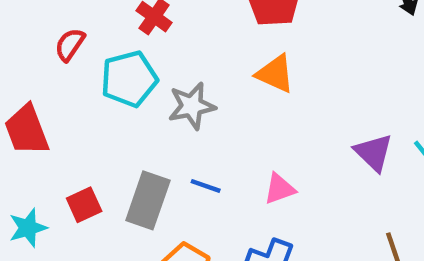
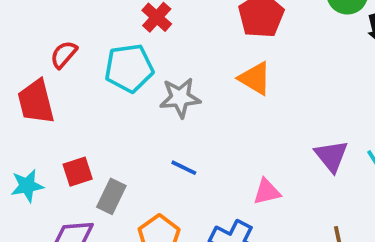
red semicircle: (70, 45) -> (64, 55), moved
pink triangle: (280, 189) -> (267, 192), moved
gray rectangle: (148, 200) -> (111, 196), moved, size x0.7

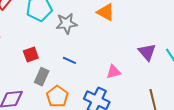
red square: (78, 172) -> (31, 54), moved
gray rectangle: (111, 196) -> (42, 77), moved

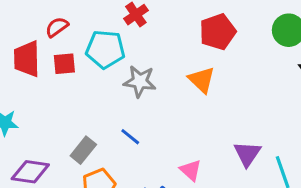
red square: (31, 54) -> (64, 64), moved
pink triangle: (114, 72) -> (191, 170), turned 42

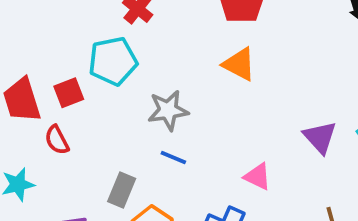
red semicircle: (57, 27) -> (57, 140), moved, turned -65
gray star: (140, 81) -> (168, 110), moved

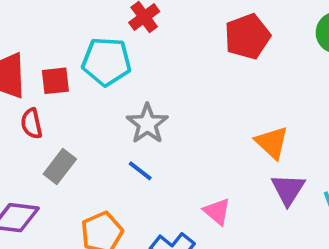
orange triangle: (239, 64) -> (272, 143), moved
gray star: (168, 110) -> (147, 124), turned 30
gray rectangle: (122, 190) -> (60, 166), moved

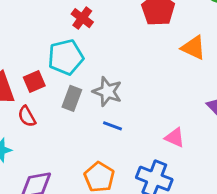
orange triangle: (272, 143) -> (193, 48), moved
gray rectangle: (60, 166) -> (72, 98), moved

